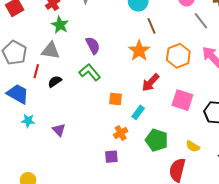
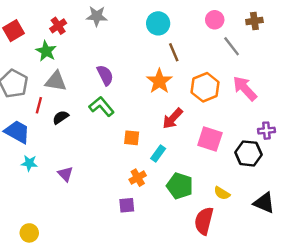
green star: (60, 25) -> (46, 51), moved

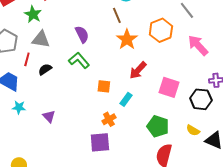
brown line: (174, 52) -> (117, 15), moved
orange hexagon: (205, 87) -> (161, 30), moved
green pentagon: (180, 186) -> (158, 126), moved
yellow semicircle: (222, 193) -> (193, 130), moved
purple square: (127, 205) -> (100, 142), size x1.5

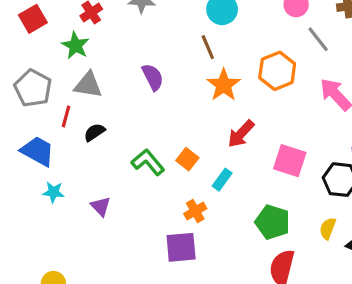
green L-shape: (79, 60) -> (148, 162), moved
orange square: (104, 86) -> (187, 159), turned 32
yellow semicircle: (193, 130) -> (328, 228), turned 80

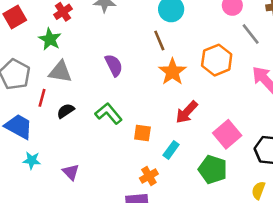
orange square: (187, 159) -> (142, 133), turned -30
pink square: (290, 161) -> (227, 134), turned 32
green L-shape: (148, 162) -> (109, 113), moved
green pentagon: (272, 222) -> (213, 169), moved

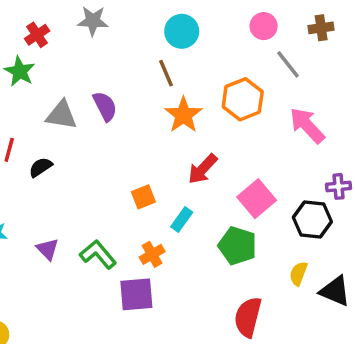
gray triangle: (60, 72) -> (61, 115), moved
green L-shape: (109, 113) -> (98, 254), moved
orange square: (142, 133) -> (143, 197), turned -30

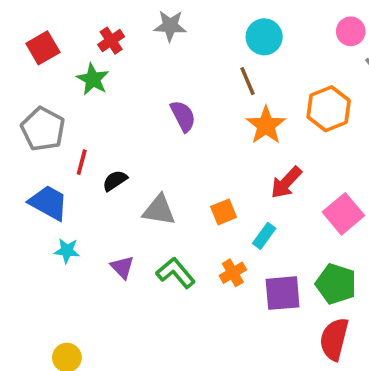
gray triangle: (61, 115) -> (159, 210), moved
green pentagon: (237, 246) -> (336, 284), moved
purple square: (136, 294) -> (283, 293), moved

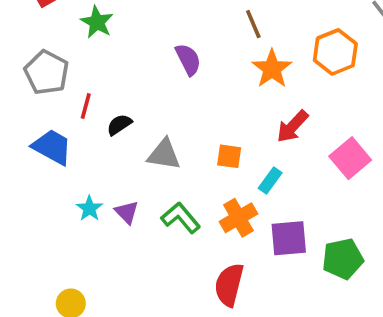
orange square: (224, 212) -> (229, 156), turned 30
cyan star: (67, 251) -> (89, 208), moved, turned 30
orange cross: (233, 273) -> (238, 218), size x1.4
green pentagon: (336, 284) -> (343, 259), moved, turned -30
red semicircle: (334, 339) -> (229, 285), moved

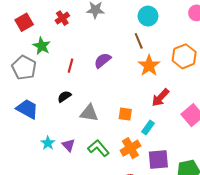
green star: (97, 22) -> (42, 46), moved
purple semicircle: (188, 59) -> (103, 60), turned -102
red line: (86, 106) -> (71, 66), moved

